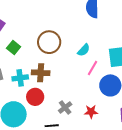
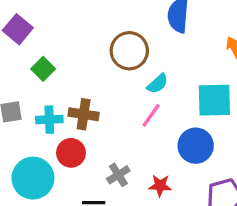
brown circle: (49, 42) -> (129, 51), moved
pink line: (92, 68) -> (151, 115), moved

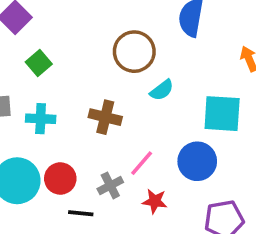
brown cross: (84, 114) -> (105, 117), moved
pink line: (151, 115) -> (142, 163), moved
red circle: (71, 153) -> (60, 179), moved

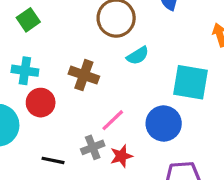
red circle: (60, 179) -> (41, 103), moved
gray cross: (110, 185) -> (93, 147), moved
red star: (155, 201) -> (121, 156), turned -30

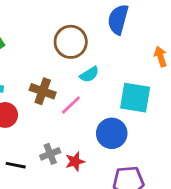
pink line: (113, 120) -> (71, 105), moved

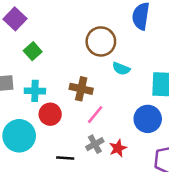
cyan semicircle: (89, 74) -> (121, 69), turned 60
pink line: (71, 105) -> (95, 115), moved

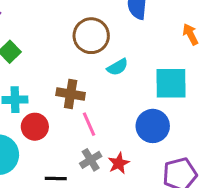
cyan semicircle: (121, 69) -> (117, 67), turned -48
pink line: (95, 115) -> (89, 124), turned -60

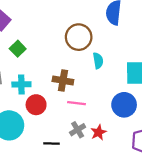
cyan semicircle: (117, 67) -> (98, 61), turned -70
pink line: (89, 124) -> (77, 103), turned -60

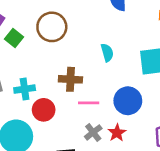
brown circle: (79, 37) -> (52, 27), moved
green square: (18, 49) -> (14, 38), moved
blue circle: (124, 105) -> (128, 101), moved

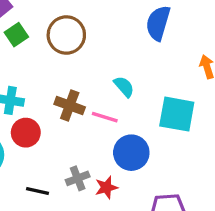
cyan semicircle: (107, 53) -> (124, 87), turned -42
pink line: (89, 103) -> (105, 117), moved

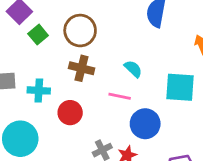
brown cross: (70, 106) -> (82, 68), moved
red circle: (26, 133) -> (70, 113), moved

